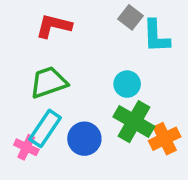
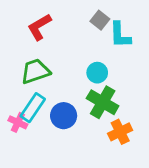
red L-shape: (54, 26) -> (39, 27), turned -44
orange cross: (165, 139) -> (120, 132), moved

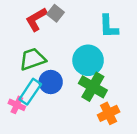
gray square: (100, 20) -> (55, 13), moved
cyan circle: (97, 73) -> (88, 60), size x1.6
blue circle: (64, 116) -> (51, 82), moved

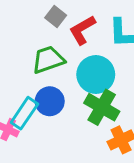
red L-shape: (36, 19) -> (82, 30), moved
green trapezoid: (33, 59) -> (48, 60), moved

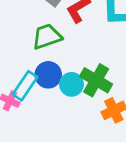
cyan circle: (96, 75) -> (71, 84), moved, size x0.7

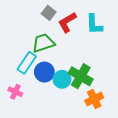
cyan rectangle: (25, 86) -> (27, 63), moved

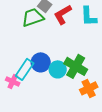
green trapezoid: (43, 43) -> (33, 17), moved
cyan rectangle: (27, 63) -> (25, 69), moved

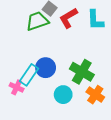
cyan circle: (58, 69) -> (63, 95), moved
orange cross: (89, 88) -> (95, 95), turned -30

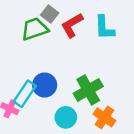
green cross: (82, 72) -> (88, 90), turned 30

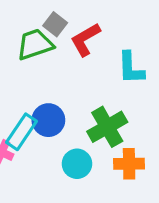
cyan L-shape: (104, 28) -> (131, 68), moved
orange cross: (104, 117) -> (129, 164), turned -35

